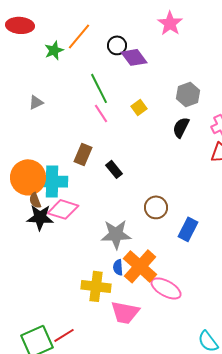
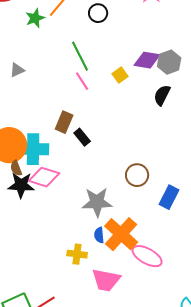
purple diamond: (134, 57) -> (147, 60), moved, turned -44
black rectangle: (114, 169) -> (82, 137), moved
yellow cross: (96, 286) -> (77, 254), size x0.7

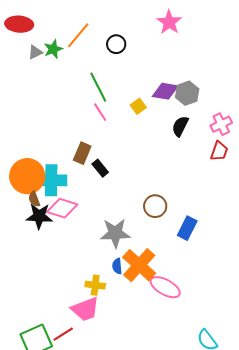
gray triangle: (17, 70) -> (35, 52), moved
pink trapezoid: (106, 280) -> (85, 309), moved, turned -32

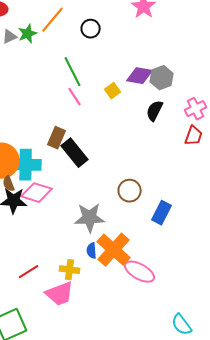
black rectangle: (100, 168) -> (75, 153), size x1.6
red line: (63, 334) -> (29, 272), moved

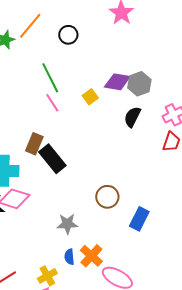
gray star: (90, 218) -> (67, 224), size x0.7
orange cross: (114, 250) -> (91, 256), size x0.7
yellow cross: (70, 270) -> (47, 276), turned -36

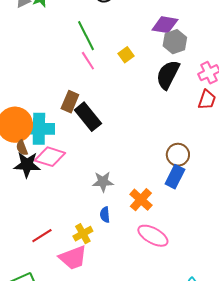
purple diamond: (117, 82) -> (165, 25), moved
black semicircle: (132, 117) -> (168, 75), size x1.4
brown circle: (107, 197) -> (178, 155), moved
orange cross: (91, 256) -> (141, 200), moved

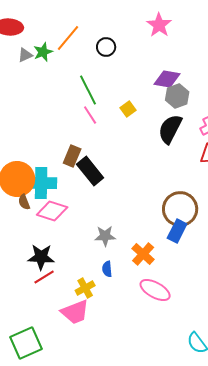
brown circle: (178, 155) -> (180, 209), size x1.5
black star: (27, 165) -> (41, 257), moved
red line: (42, 236) -> (44, 277), moved

